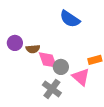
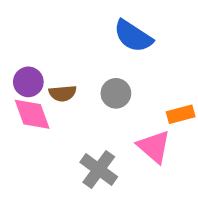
pink diamond: (48, 60) -> (32, 114), moved
gray circle: (61, 67) -> (116, 93), moved

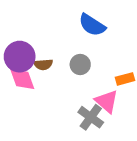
purple circle: (28, 82) -> (20, 57), size x1.5
gray cross: (99, 169) -> (91, 117), moved

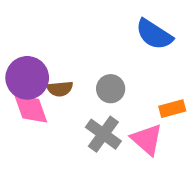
blue semicircle: (92, 25) -> (154, 34), moved
gray cross: (91, 117) -> (103, 134), moved

